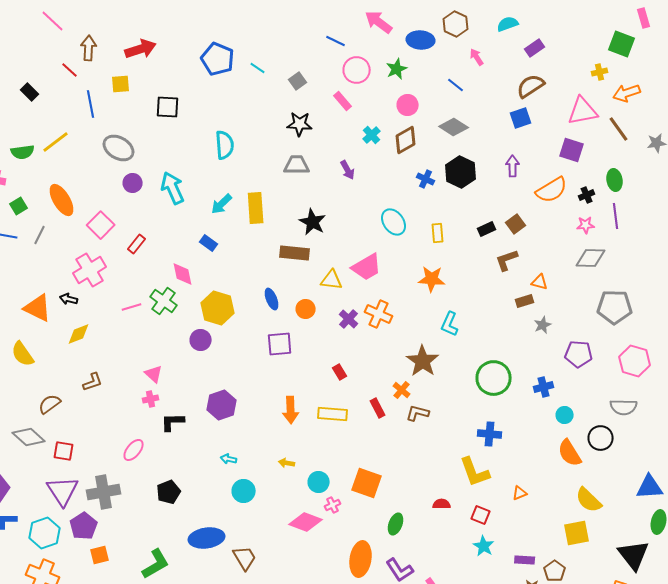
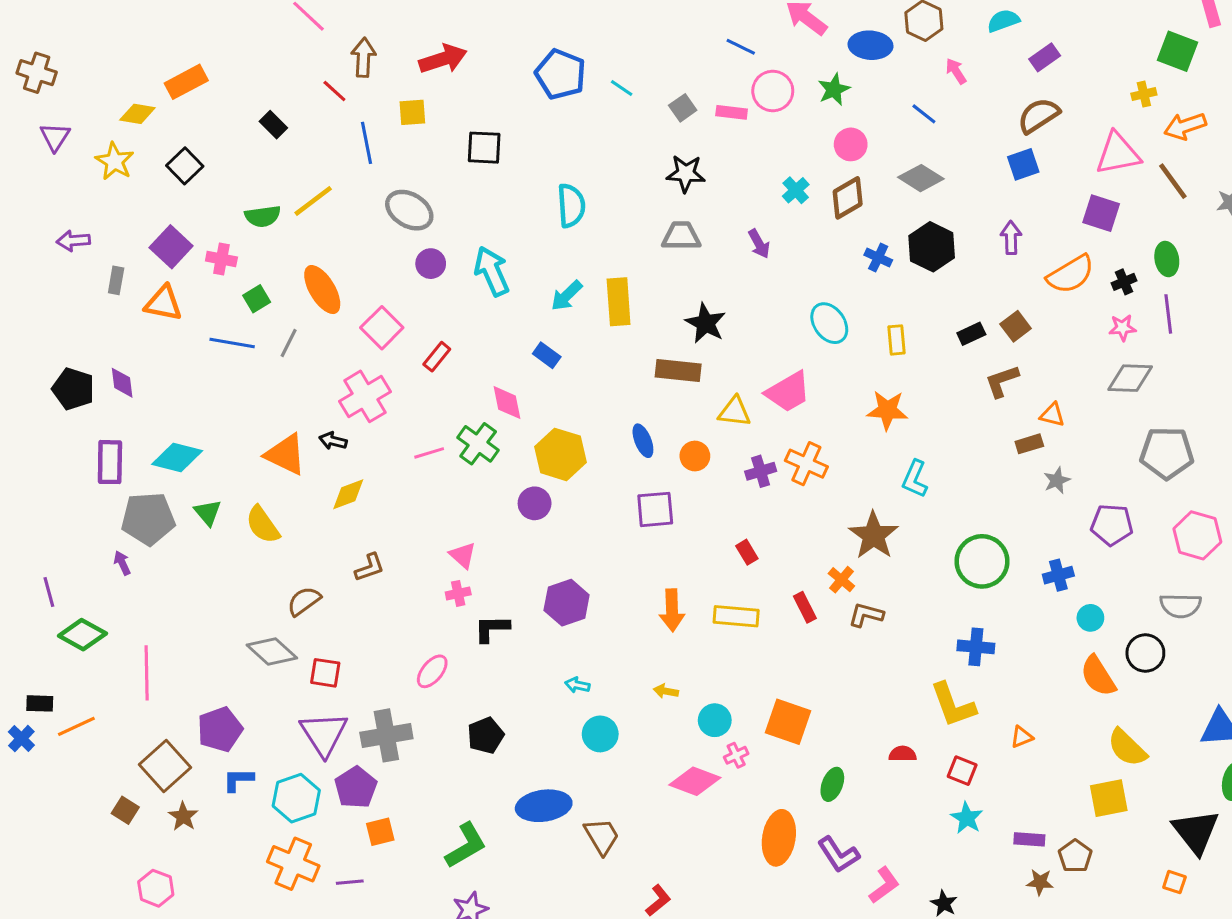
pink rectangle: (343, 101) -> (732, 112), moved, turned -42
purple cross: (349, 319) -> (761, 471), turned 30

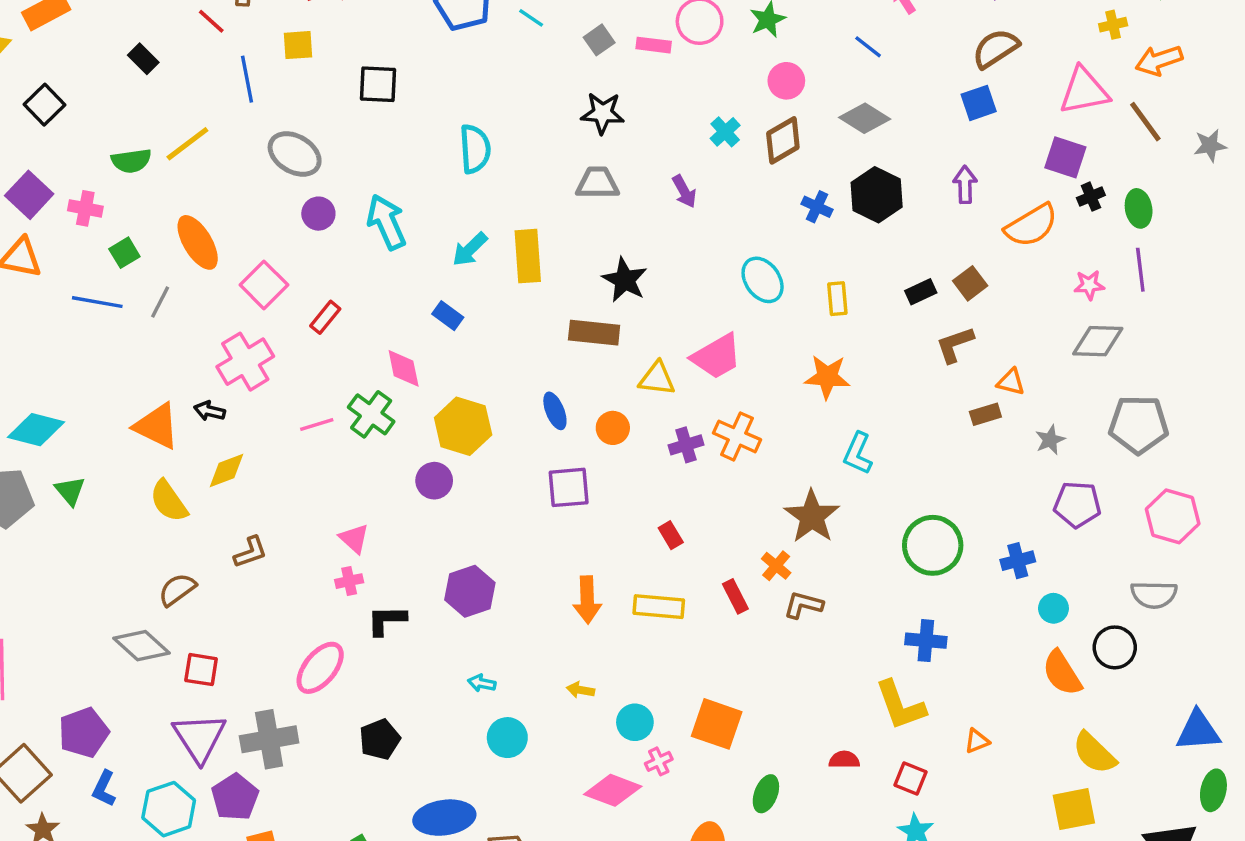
black cross: (1124, 282) -> (1091, 197), moved
gray star: (1057, 480) -> (1050, 440), moved
yellow semicircle: (263, 525) -> (169, 501), moved
pink ellipse: (432, 671) -> (320, 668), size x1.4
blue L-shape: (238, 780) -> (104, 789), turned -64

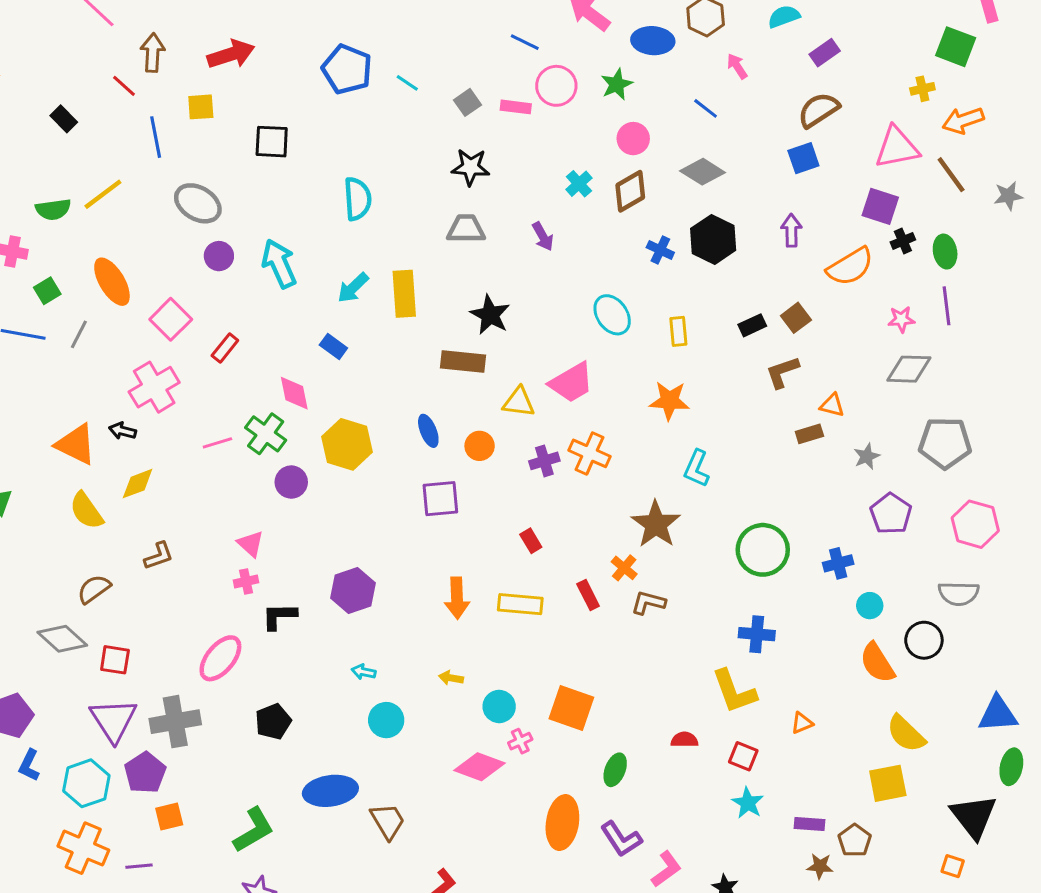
purple circle: (434, 481) -> (291, 482), moved
purple pentagon: (1077, 504) -> (891, 514), turned 30

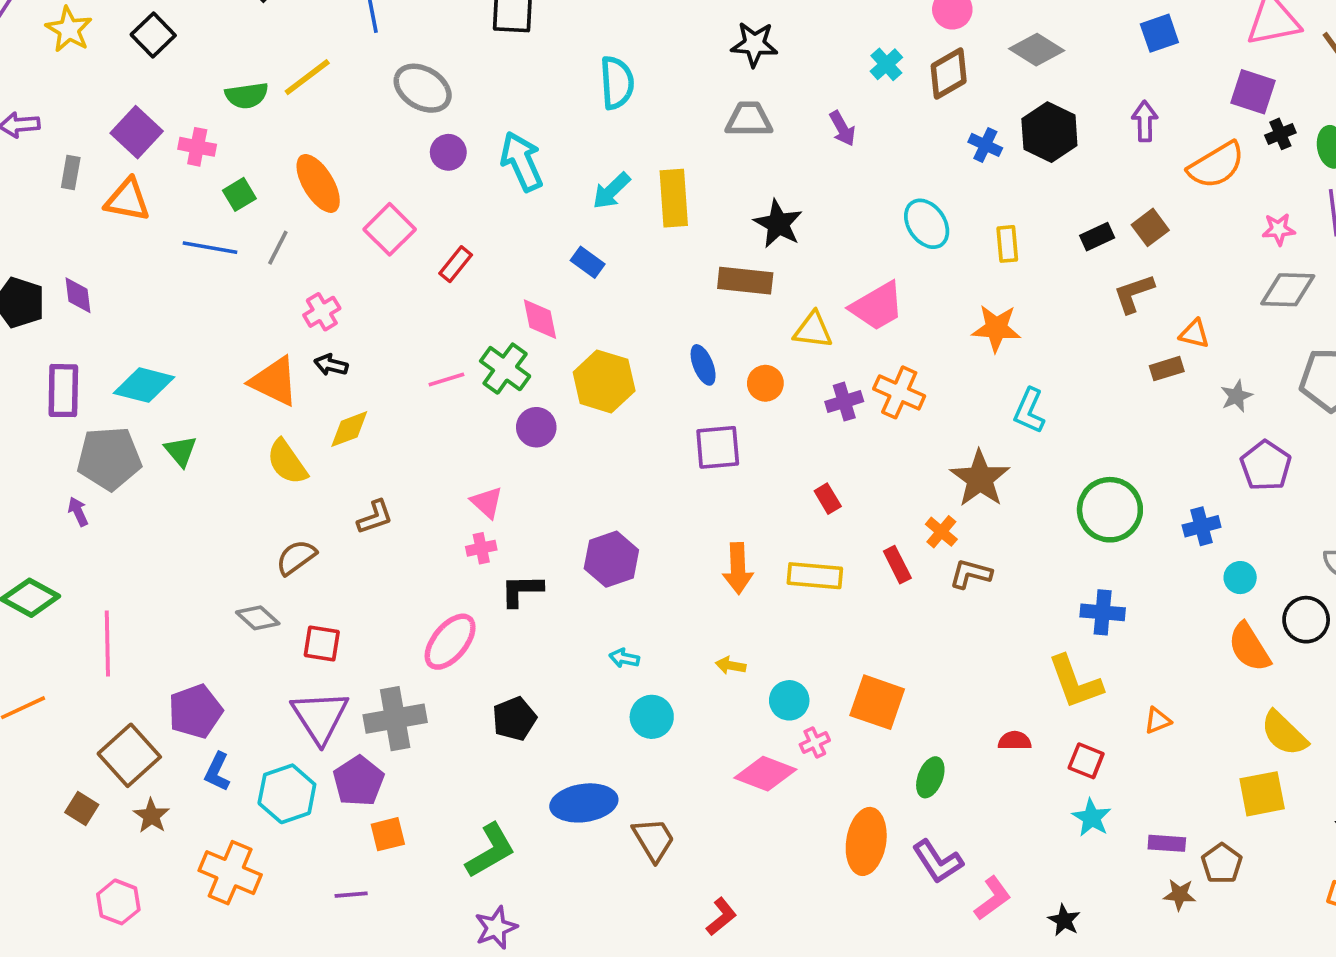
pink cross: (154, 387) -> (322, 312), moved, size x0.6
gray diamond: (62, 639) -> (258, 618), size x0.7
orange cross: (83, 848) -> (230, 873), moved

